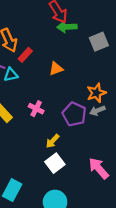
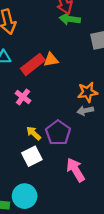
red rectangle: (25, 55) -> (33, 64), moved, size x1.5
purple pentagon: (74, 114) -> (58, 133), moved
yellow arrow: (53, 141) -> (34, 133), turned 80

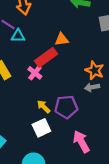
red rectangle: (33, 64) -> (46, 57), moved
orange star: (88, 92) -> (95, 70), turned 30
purple pentagon: (58, 133) -> (66, 107), turned 30

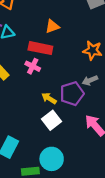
red rectangle: (46, 57) -> (40, 48), turned 60
gray arrow: (92, 87) -> (90, 80), moved

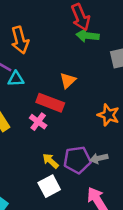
orange triangle: (52, 26) -> (68, 80), turned -32
gray arrow: (90, 80) -> (99, 158), moved

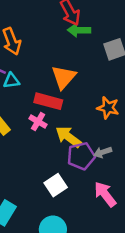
orange triangle: (68, 80) -> (64, 77), size x1.5
yellow arrow: (51, 161) -> (68, 137), moved, size x1.5

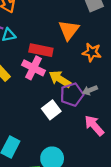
orange triangle: (64, 77) -> (69, 30), moved
pink cross: (38, 122) -> (33, 68), size x1.5
white square: (56, 185) -> (51, 110), moved

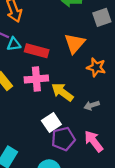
red rectangle: (41, 50) -> (37, 51), moved
pink cross: (33, 68) -> (36, 79), turned -35
purple pentagon: (72, 95) -> (63, 139), moved

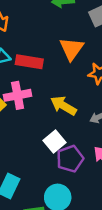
pink cross: (36, 79) -> (18, 95), moved

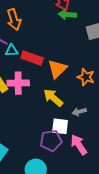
orange triangle: (72, 49) -> (57, 69), moved
white square: (55, 142) -> (60, 126), moved, turned 36

